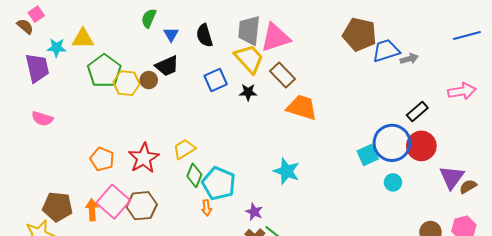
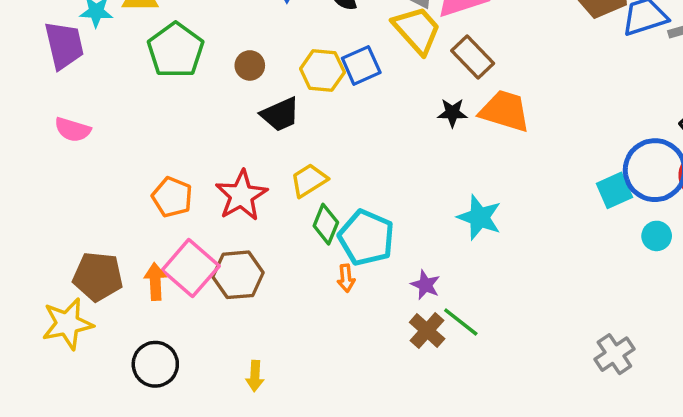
black trapezoid: (167, 66) -> (280, 114), moved
yellow hexagon: (126, 83) -> (322, 71), moved
black star: (248, 92) -> (452, 113), moved

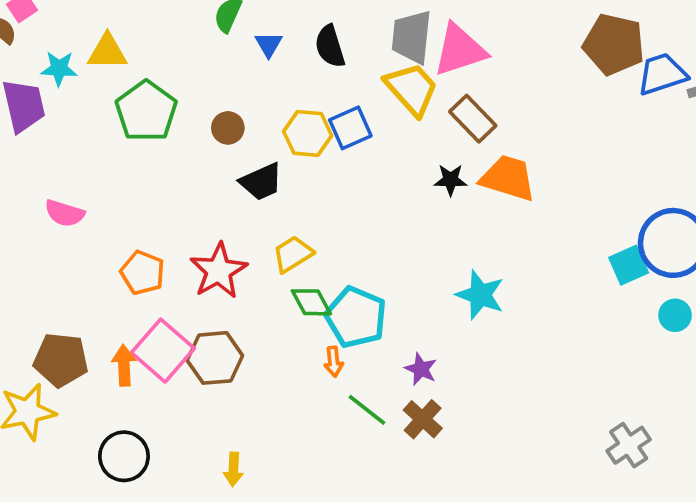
pink semicircle: (73, 130) -> (65, 213), moved
green diamond: (326, 224) -> (311, 302), turned -51
green line: (461, 322) -> (367, 410), moved

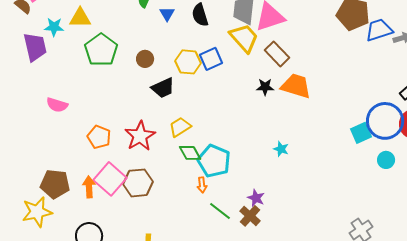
cyan star: (480, 295) -> (281, 149), size x0.6
purple star: (421, 369) -> (256, 198), moved

